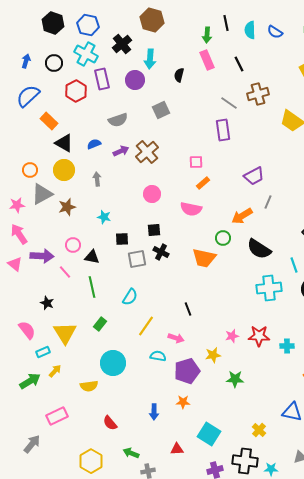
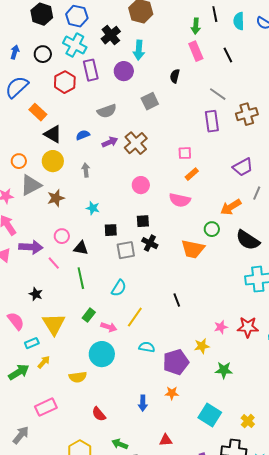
black semicircle: (179, 75) -> (175, 76), moved
brown cross: (258, 94) -> (247, 114), moved
pink arrow: (176, 338) -> (109, 327), moved
cyan square: (209, 434) -> (210, 415), moved

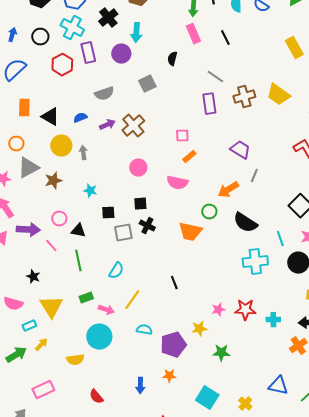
orange rectangle: (38, 112) -> (24, 108), moved, turned 48
yellow circle: (53, 161) -> (61, 146), moved
purple trapezoid: (243, 167) -> (240, 150), turned -120
green rectangle: (89, 315) -> (86, 298), turned 32
pink semicircle: (16, 321) -> (13, 304), turned 144

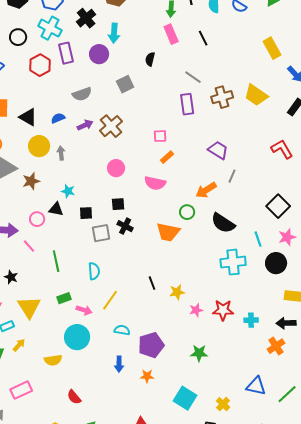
black triangle: (78, 231) -> (56, 209), moved
cyan semicircle: (116, 271) -> (94, 271), turned -36
yellow star: (199, 329) -> (177, 292), moved
blue arrow: (140, 386) -> (119, 364), moved

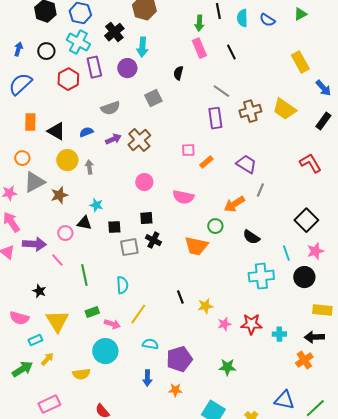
orange rectangle: (167, 157) -> (206, 162), moved
black semicircle: (223, 223) -> (251, 237), size x0.7

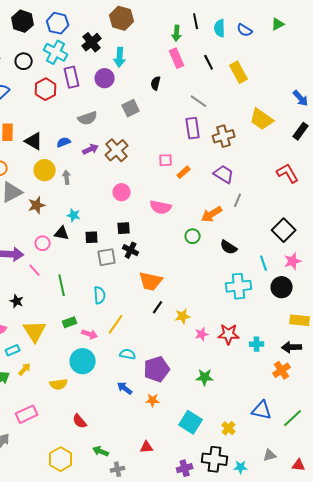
yellow rectangle: (300, 62) -> (239, 72), moved
brown cross: (250, 111) -> (224, 136), moved
orange trapezoid: (196, 246) -> (151, 281), moved
black line: (180, 297) -> (158, 307), turned 56
blue arrow: (147, 378) -> (125, 388), turned 126

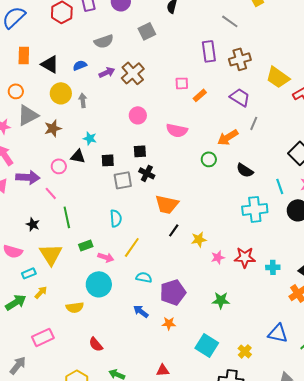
gray line: (199, 101) -> (230, 21), moved
yellow trapezoid: (262, 119) -> (278, 77), moved
green line: (62, 285) -> (67, 217), moved

